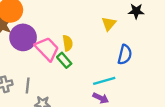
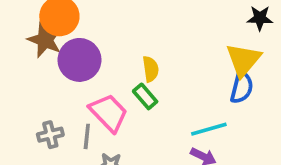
yellow triangle: (109, 24) -> (243, 60), moved, size x1.5
pink trapezoid: (47, 49) -> (109, 113), moved

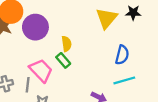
purple circle: (79, 60) -> (35, 27), moved
yellow triangle: (243, 60) -> (107, 18), moved
cyan line: (209, 129) -> (124, 80), moved

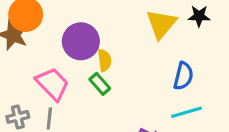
purple circle: (35, 27) -> (81, 41), moved
pink trapezoid: (41, 70) -> (52, 84), moved

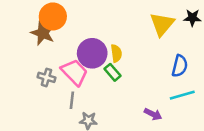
purple circle: (81, 41) -> (92, 53), moved
gray cross: (18, 117) -> (46, 77), moved, turned 30

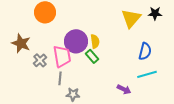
brown star: (43, 33) -> (21, 43), moved
pink trapezoid: (74, 72) -> (62, 56), turned 35
gray cross: (46, 77) -> (40, 60), turned 32

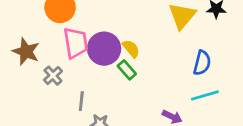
yellow semicircle: (95, 41) -> (131, 49), turned -32
pink trapezoid: (62, 56) -> (76, 43), moved

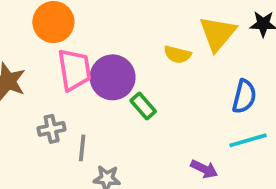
yellow semicircle: (131, 49) -> (177, 54), moved, turned 144
gray cross: (53, 76) -> (52, 129), moved, turned 30

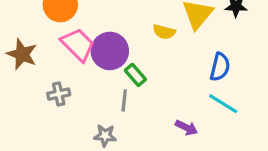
pink trapezoid: (74, 70) -> (78, 45), turned -36
cyan line: (248, 140) -> (223, 104), turned 48
gray line: (82, 148) -> (124, 100), moved

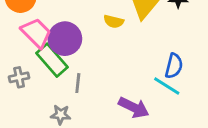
blue semicircle: (220, 67) -> (174, 66), moved
green rectangle: (135, 75) -> (52, 60), moved, size x1.6
purple arrow: (186, 128) -> (134, 107), size x1.5

